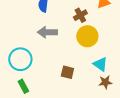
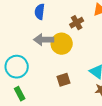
yellow circle: (87, 36) -> (62, 44), moved
brown square: (67, 72) -> (64, 80), turned -32

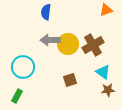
brown cross: (77, 23) -> (93, 45), moved, size x1.5
green rectangle: (20, 94) -> (17, 96), moved, turned 56

